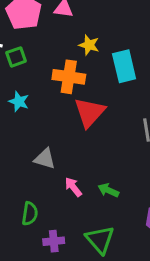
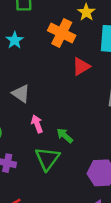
red triangle: (90, 112) -> (81, 66), moved, size x0.7
green triangle: (100, 240) -> (47, 159), moved

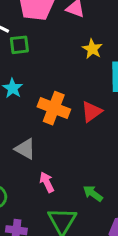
orange cross: (62, 33) -> (54, 108), moved
green arrow: (65, 136) -> (93, 194), moved

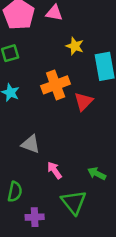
orange cross: (54, 108) -> (56, 85), moved, turned -32

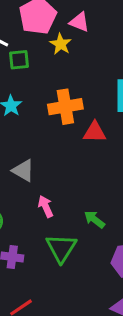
yellow star: (75, 46) -> (61, 44), moved
red triangle: (84, 101) -> (95, 132), turned 36

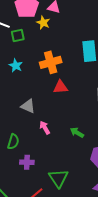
red triangle: (95, 132) -> (60, 87), moved
green triangle: (61, 248) -> (58, 178), moved

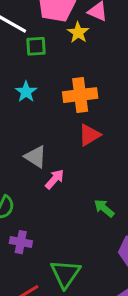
red triangle: (60, 87) -> (89, 135), turned -35
pink arrow: (45, 128) -> (55, 179), moved, turned 64

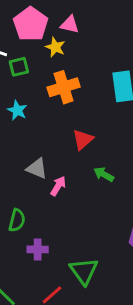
orange cross: (80, 95) -> (64, 87), moved
green arrow: (104, 208) -> (104, 174), moved

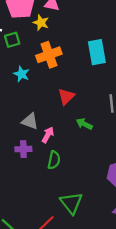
cyan star: (17, 110) -> (22, 74), moved
green semicircle: (17, 220) -> (54, 160), moved
purple cross: (38, 249) -> (23, 149), moved

